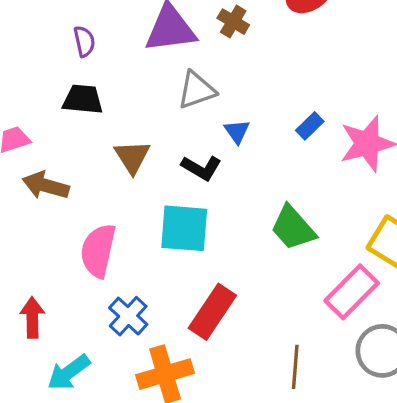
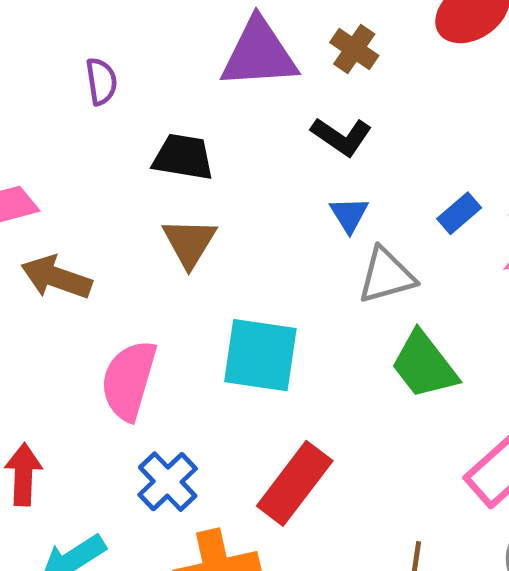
purple semicircle: (84, 41) -> (101, 81), moved
gray triangle: (197, 90) -> (386, 276), moved
black trapezoid: (83, 99) -> (183, 157), moved
black L-shape: (201, 168) -> (341, 136), moved

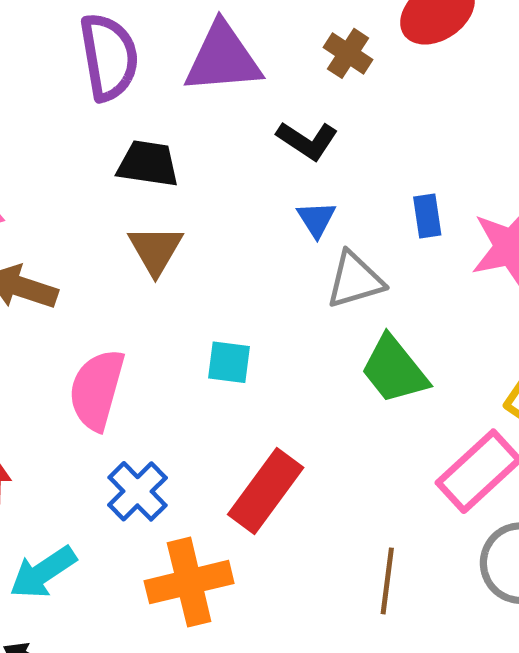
brown cross: (354, 49) -> (348, 53), moved
purple semicircle: (101, 81) -> (109, 57), moved, size x1.8
blue rectangle: (459, 213) -> (427, 216), turned -57
cyan square: (260, 355) -> (229, 362), size x0.6

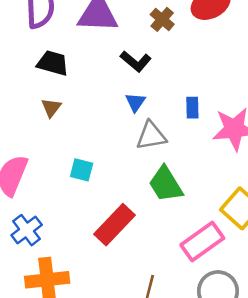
brown triangle: (155, 250) -> (51, 108), size x0.7
red rectangle: (266, 491) -> (115, 225), moved

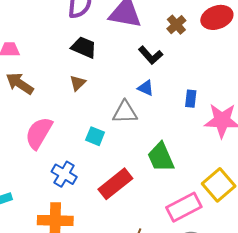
blue triangle: (135, 102) -> (146, 88), turned -48
gray triangle: (151, 136) -> (125, 112), moved
blue cross: (27, 230) -> (64, 174), moved, turned -30

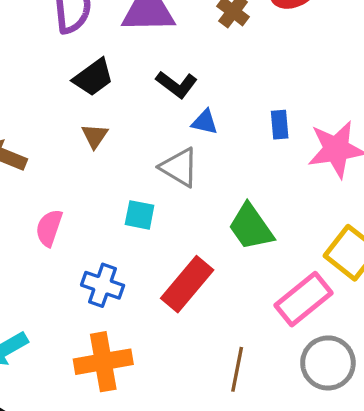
black trapezoid: (84, 47) -> (93, 77), turned 132
black L-shape: (151, 55) -> (177, 84), moved
gray triangle: (125, 112) -> (179, 167), turned 44
pink semicircle: (39, 133) -> (49, 228), size x0.7

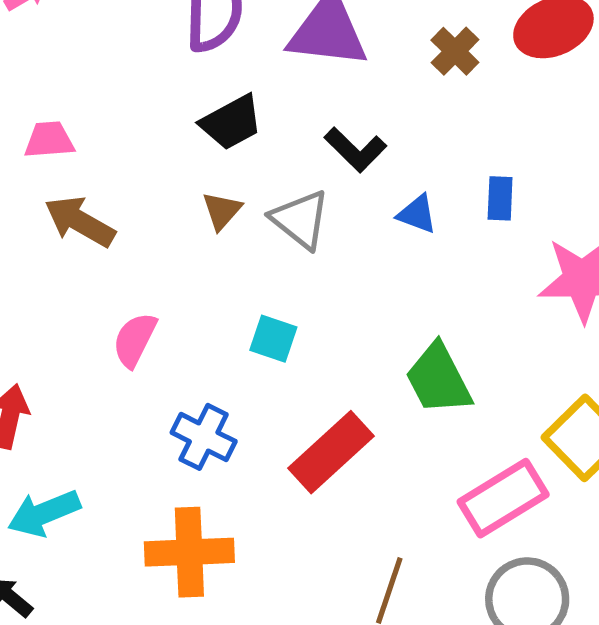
blue triangle: (205, 122) -> (417, 214), moved
blue rectangle: (280, 125) -> (500, 198), moved
gray triangle: (179, 167) -> (300, 219), moved

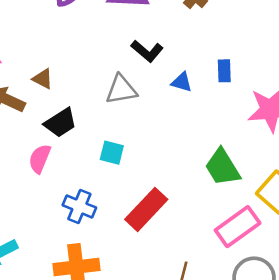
black trapezoid: (231, 122) -> (60, 123), moved
brown triangle: (222, 211) -> (43, 79), moved, turned -40
gray triangle: (300, 219) -> (121, 90), turned -44
green trapezoid: (438, 379) -> (222, 167), moved

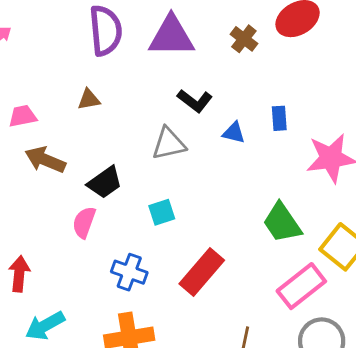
brown triangle: (43, 79) -> (89, 99), moved, turned -35
cyan square: (112, 153) -> (162, 212), turned -30

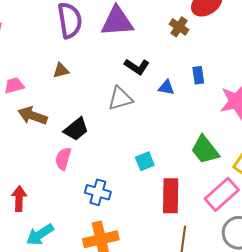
brown cross: (244, 39) -> (179, 27), moved
cyan square: (162, 212) -> (145, 161), moved
red rectangle: (202, 272) -> (171, 196), moved, turned -36

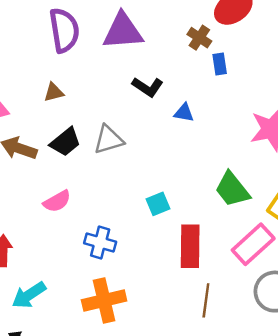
blue rectangle: (198, 75) -> (220, 64), moved
gray triangle: (120, 98) -> (109, 140), moved
black trapezoid: (76, 129) -> (65, 142), moved
pink semicircle: (63, 159) -> (57, 201), turned -135

